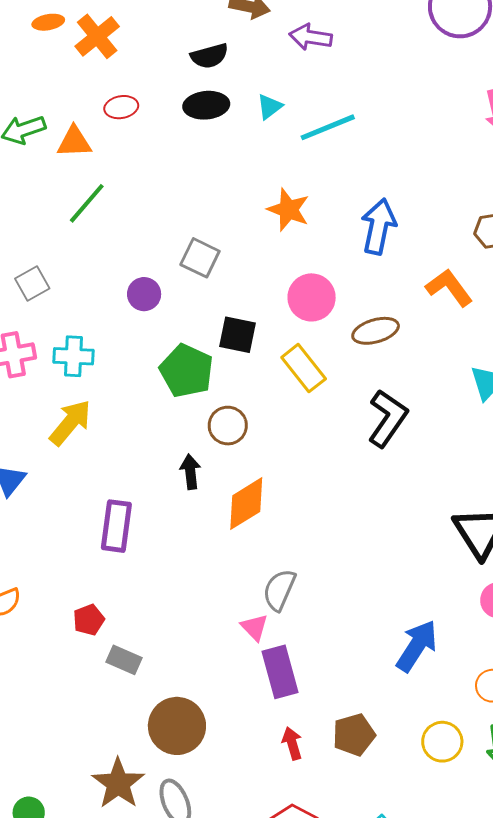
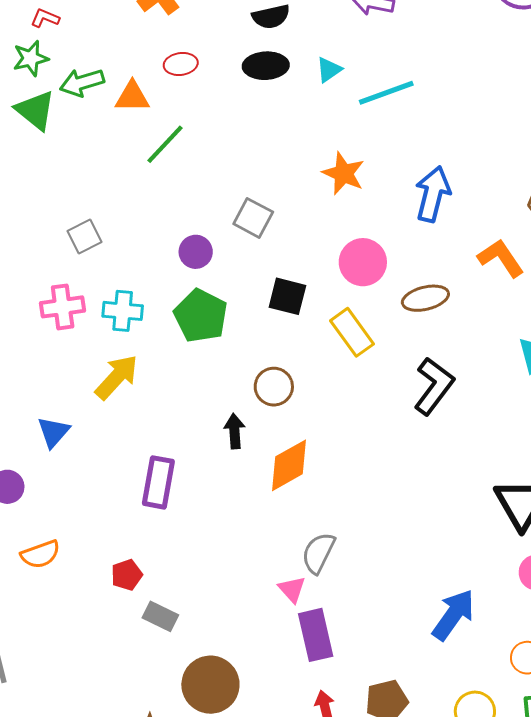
green line: (87, 203) -> (165, 144), moved
green pentagon: (187, 371) -> (201, 316), moved

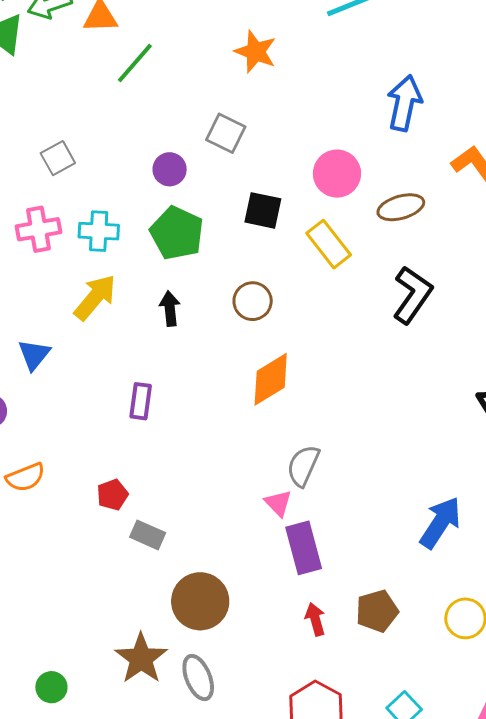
orange star: (343, 173) -> (255, 52), moved
black arrow: (234, 431) -> (170, 308), moved
purple rectangle: (158, 482) -> (141, 401), size x0.7

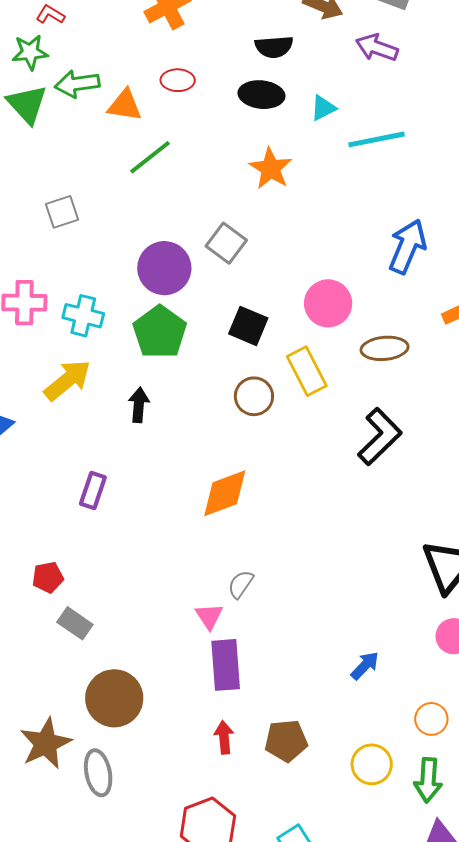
gray square: (58, 158) -> (62, 212), moved
purple circle: (170, 169) -> (164, 268), size x1.6
brown circle: (253, 301) -> (254, 396), moved
gray semicircle: (303, 466) -> (241, 584), size x0.7
blue arrow: (440, 523) -> (365, 666), size x0.6

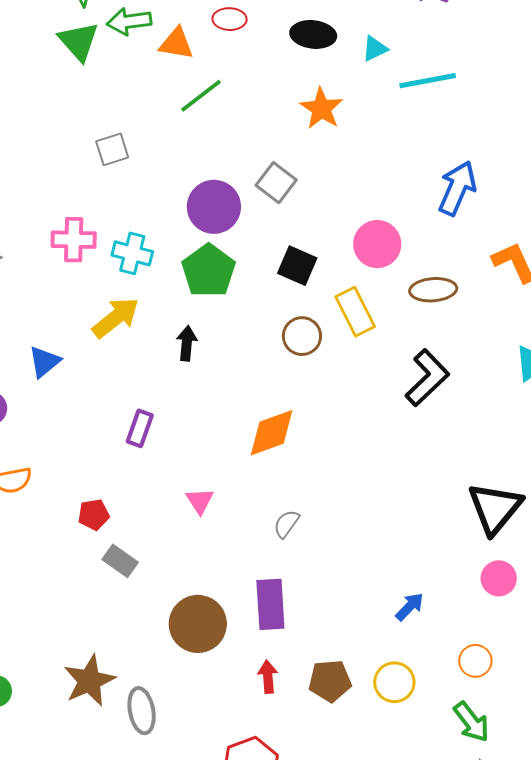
pink triangle: (209, 616) -> (200, 501), moved
brown circle: (114, 698) -> (198, 624), moved
yellow circle: (372, 764) -> (394, 682), moved
green arrow: (428, 780) -> (471, 722), turned -42

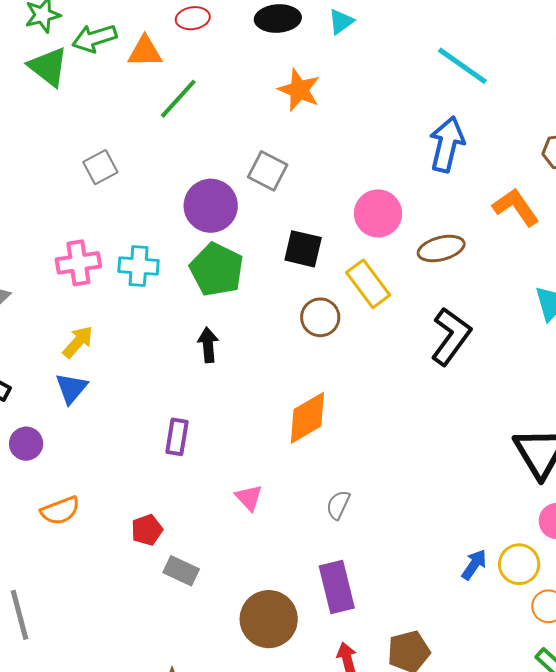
cyan line: (428, 81) -> (462, 66), moved, turned 56
yellow arrow: (116, 318) -> (78, 342), moved, size x0.7
yellow circle: (394, 682) -> (519, 564), moved

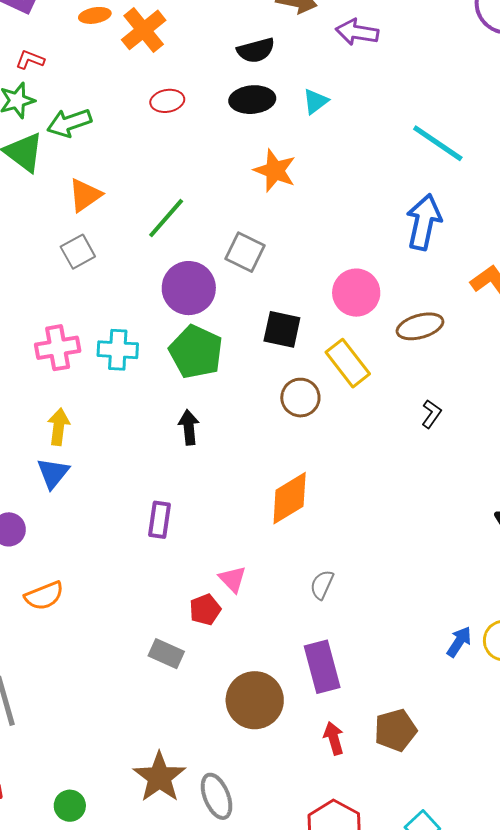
orange triangle: (145, 52) -> (85, 195), moved, turned -33
green line: (178, 99) -> (166, 218), moved
black L-shape: (451, 336) -> (431, 414), size x0.5
yellow arrow: (78, 342) -> (59, 427), turned -33
red pentagon: (147, 530) -> (205, 610), moved

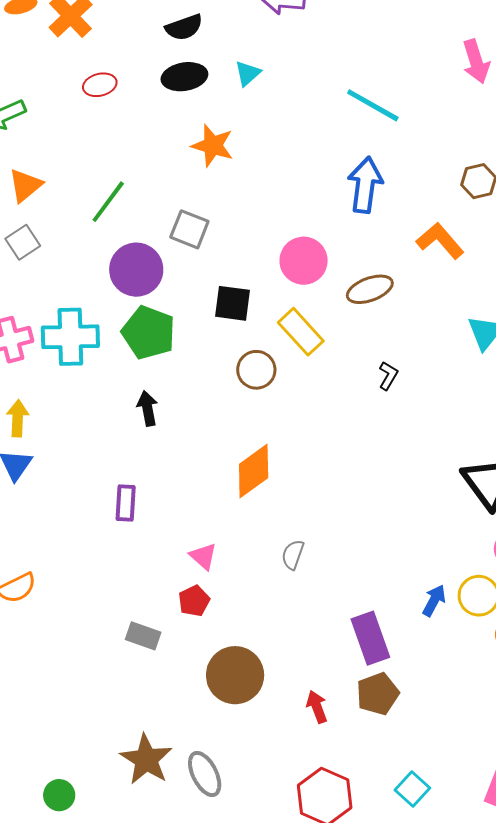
cyan cross: (118, 350) -> (70, 337), size x1.4
red pentagon: (205, 610) -> (194, 601), moved
purple rectangle: (322, 667) -> (370, 638), moved

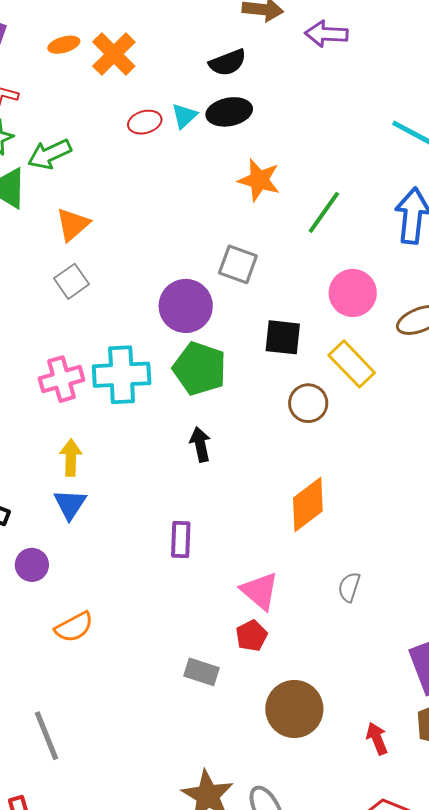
cyan triangle: (248, 73) -> (184, 116), moved
green line: (108, 202) -> (324, 212), moved
pink triangle: (203, 556) -> (260, 591), size x1.4

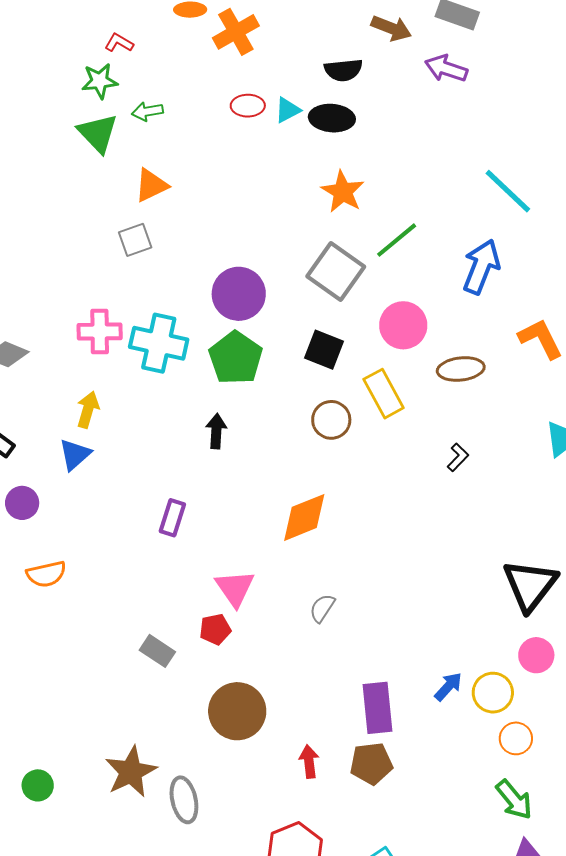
green arrow: (50, 154) -> (147, 111), size x0.7
gray square: (238, 264) -> (336, 271), moved, size x1.4

